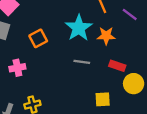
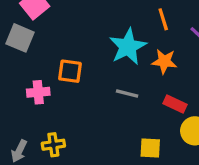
orange square: (38, 38) -> (70, 71), moved, turned 30

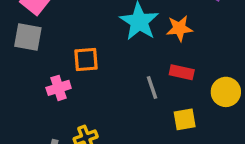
gray line: (127, 93) -> (152, 87), moved, turned 70
red rectangle: (175, 104) -> (182, 72), moved

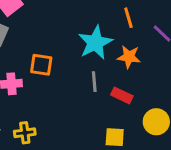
gray line: (152, 87) -> (94, 82), moved

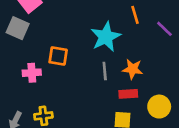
orange star: (129, 57) -> (133, 69), moved
red rectangle: (122, 95) -> (128, 94), moved, turned -30

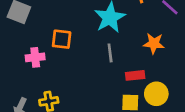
orange star: (133, 69) -> (154, 43), moved
yellow circle: (159, 107) -> (156, 94), moved

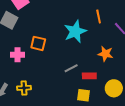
gray line: (110, 53) -> (71, 68), moved, turned 64
yellow circle: (156, 94) -> (114, 88), moved

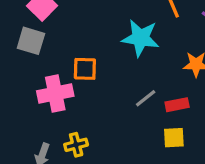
cyan star: (75, 31) -> (141, 38), turned -30
pink cross: (17, 55) -> (55, 94), size x1.5

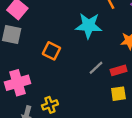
orange square: (85, 69) -> (51, 51), turned 30
pink cross: (55, 94) -> (17, 83), moved

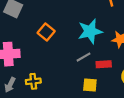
cyan star: (89, 26) -> (90, 31), moved, turned -30
yellow square: (118, 94) -> (90, 85), moved

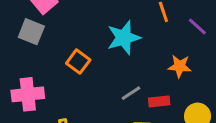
cyan star: (90, 31) -> (124, 38), moved

